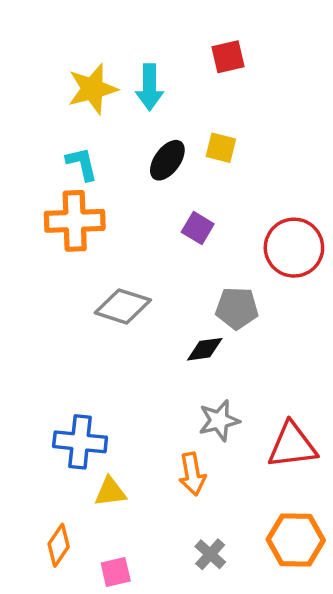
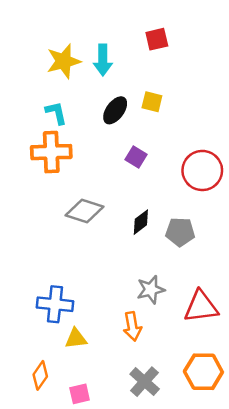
gray pentagon: (237, 308) -> (180, 232), moved
black diamond: (205, 349) -> (141, 222), moved, turned -30
gray cross: (210, 554) -> (145, 382), size x1.4

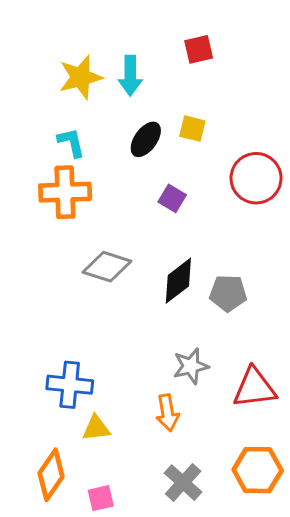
red circle: (202, 170) -> (256, 178), moved
black diamond: (141, 222) -> (178, 281), size x1.4
orange diamond: (40, 375) -> (51, 475), size x1.4

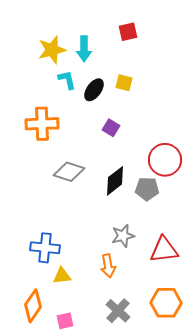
cyan L-shape: (71, 142) -> (67, 80), moved
red circle: (256, 178) -> (165, 160), moved

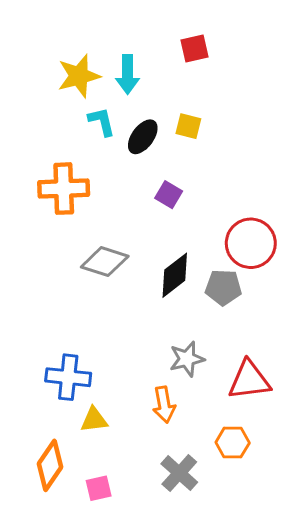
orange hexagon: (166, 303) -> (233, 443), moved, size x0.7

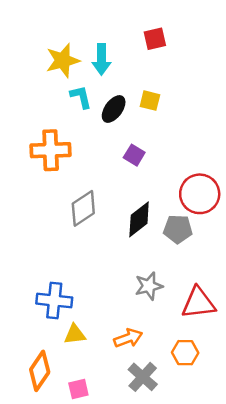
gray diamond: (105, 262) -> (83, 208), turned -51
orange arrow: (164, 405) -> (128, 338), moved, turned -100

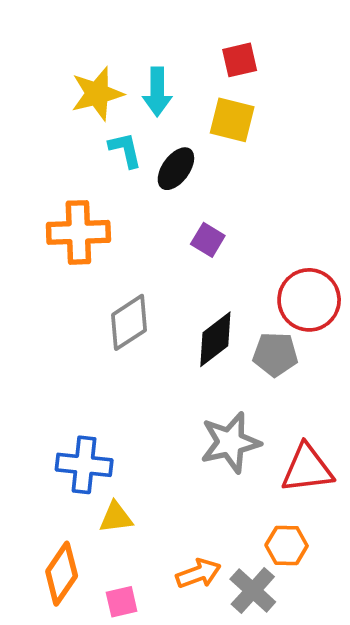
yellow square: (150, 101) -> (232, 120), moved, size x1.4
gray star: (149, 286) -> (230, 442), size x1.4
orange arrow: (128, 338) -> (198, 574), moved
gray cross: (143, 377) -> (253, 590), moved

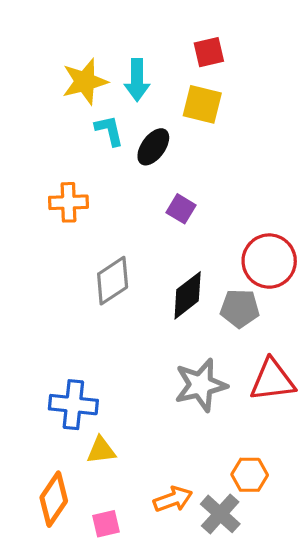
orange cross: (78, 232) -> (68, 202), size x0.7
red triangle: (307, 469) -> (272, 380), moved

